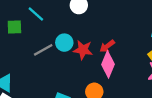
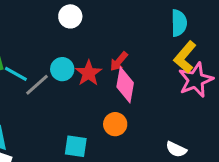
cyan line: (36, 14) -> (16, 74), moved
red star: (83, 50) -> (89, 73), turned -30

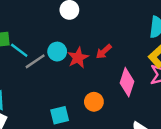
pink diamond: (125, 85) -> (127, 82), moved
cyan square: (76, 146) -> (60, 115), turned -30

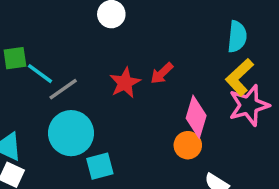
cyan circle: (57, 52) -> (71, 133), moved, size x1.6
orange circle: (94, 102) -> (188, 145), moved

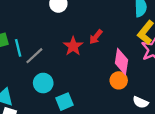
cyan line: (40, 74) -> (18, 48), turned 48
cyan circle: (71, 133) -> (43, 83), size x0.7

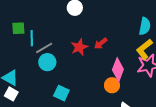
cyan circle: (43, 83) -> (47, 62), moved
cyan square: (64, 102) -> (61, 93), turned 35

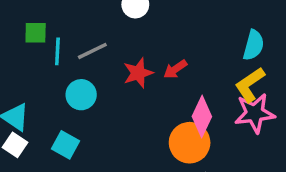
gray line: (44, 48) -> (92, 51), moved
orange circle: (112, 85) -> (190, 143), size x1.5
cyan square: (61, 93) -> (66, 145), moved

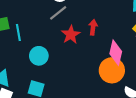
gray line: (92, 51) -> (58, 13), moved
red arrow: (175, 69) -> (93, 27), turned 144

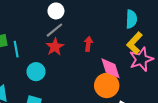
red star: (71, 35) -> (55, 47), moved
pink diamond: (116, 53) -> (110, 68), turned -30

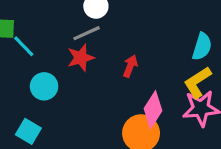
cyan line: (16, 49) -> (24, 46), turned -49
pink diamond: (110, 68) -> (153, 110), turned 35

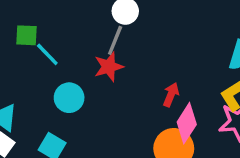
gray line: (87, 33) -> (115, 40), turned -44
red arrow: (130, 66) -> (171, 95), moved

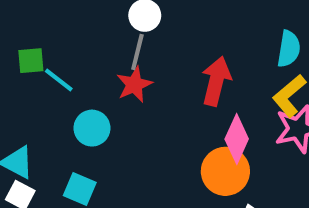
red arrow: (171, 95) -> (216, 81), moved, size x1.6

